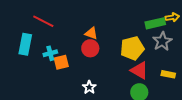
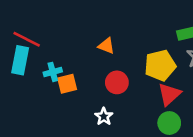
red line: (43, 21) -> (27, 39), moved
red circle: (90, 48) -> (117, 82), moved
red triangle: (139, 70) -> (169, 94), turned 48

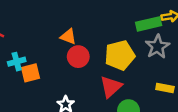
red circle: (117, 82) -> (78, 57), moved
red triangle: (169, 94) -> (111, 87), moved

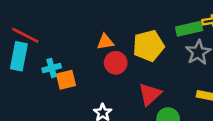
orange triangle: (68, 36) -> (105, 42), turned -30
yellow pentagon: (120, 55) -> (148, 46), moved

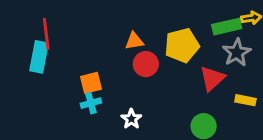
red line: (25, 35) -> (46, 34), turned 56
cyan cross: (52, 68) -> (91, 103), moved
red triangle: (150, 94) -> (212, 79), moved

